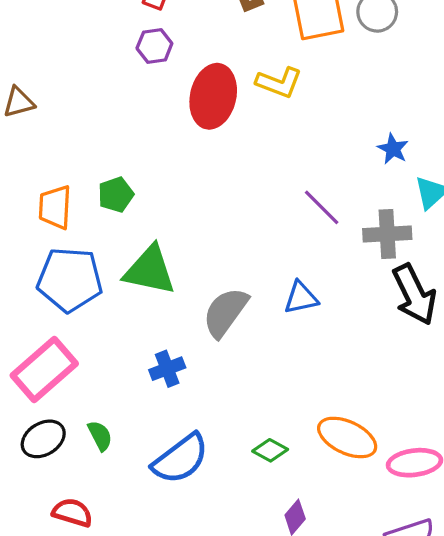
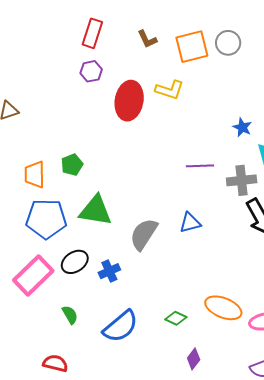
purple line: (322, 207) -> (200, 166), turned -44
black ellipse: (43, 439) -> (75, 262), moved

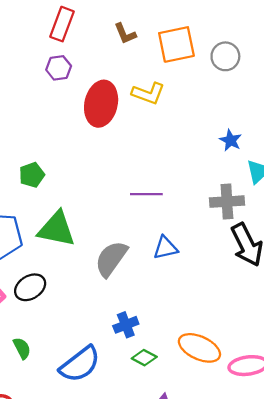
gray circle: (228, 43) -> (225, 56), moved
purple line: (200, 166) -> (146, 194), moved
blue cross: (109, 271) -> (126, 325), moved

